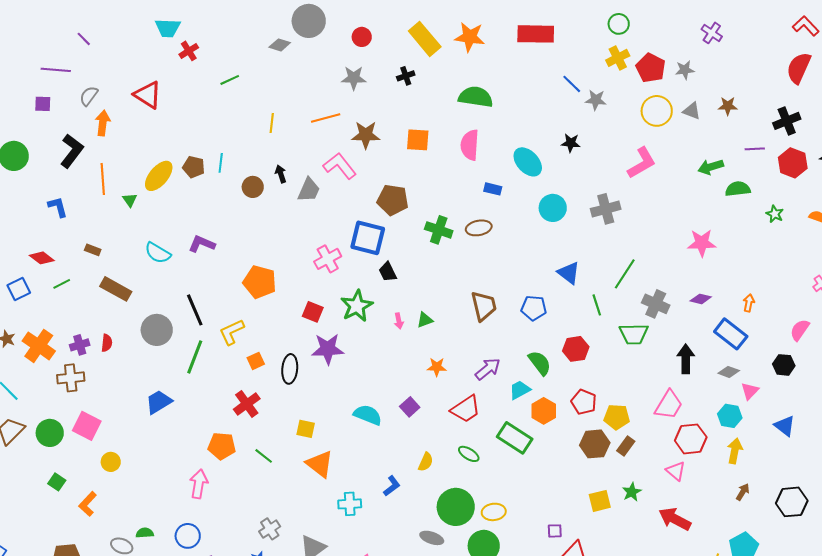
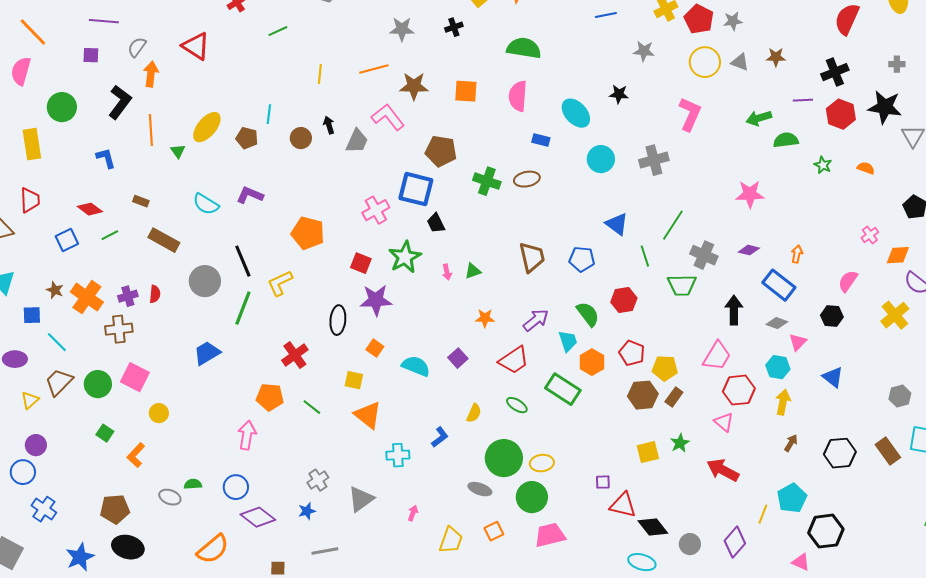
blue line: (572, 84) -> (606, 15), moved, turned -55
pink L-shape: (642, 163) -> (690, 114), turned -36
brown pentagon: (194, 167) -> (247, 138), moved
orange square: (256, 361) -> (375, 348), moved, turned -30
cyan trapezoid: (520, 390) -> (568, 341), turned 100

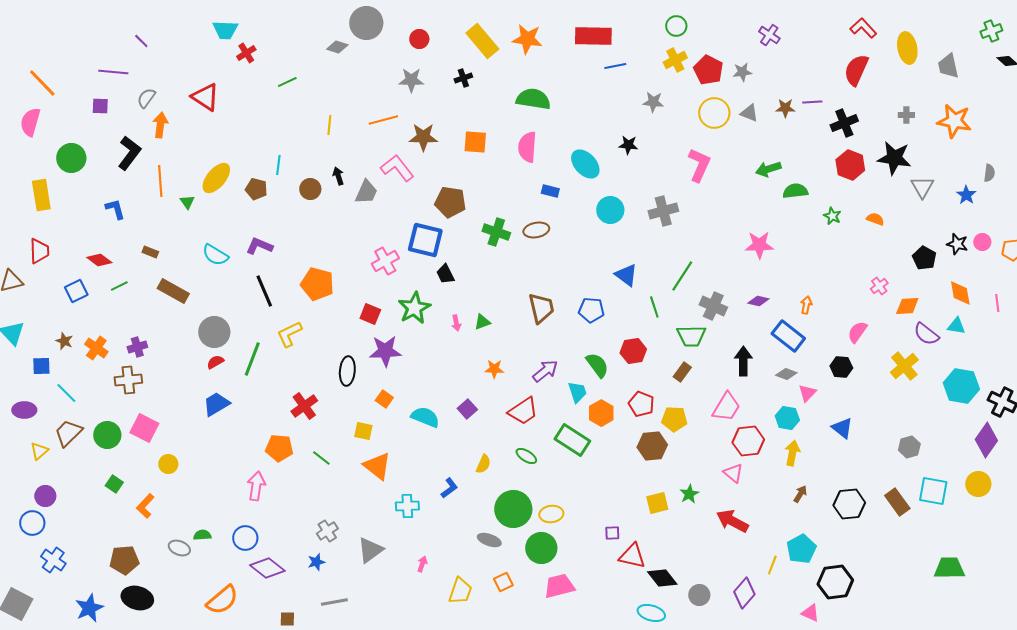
purple line: (803, 100) -> (812, 102), moved
black line: (243, 261) -> (264, 291), moved
red semicircle: (155, 294) -> (215, 362), moved, turned -126
orange cross: (87, 297) -> (96, 348), size x0.7
brown rectangle: (674, 397) -> (682, 372), moved

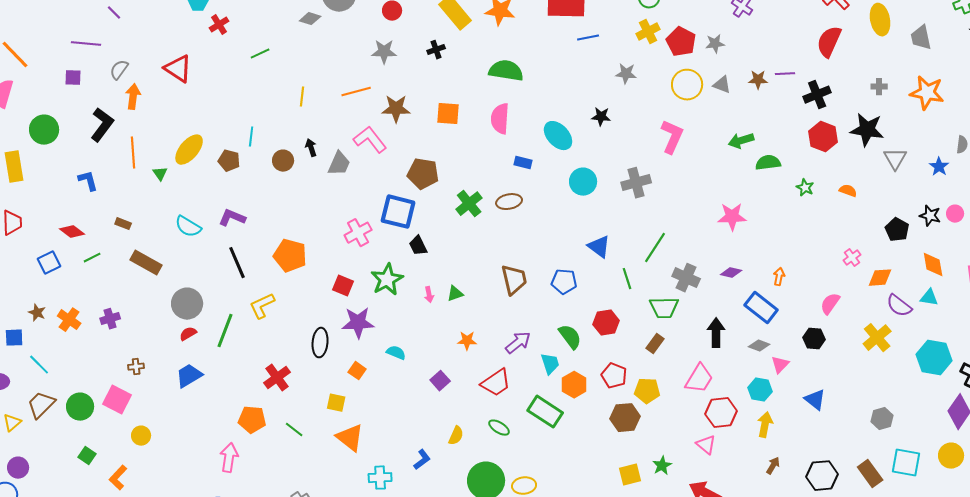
green cross: (496, 232) -> (469, 204), turned 32
brown cross: (128, 380) -> (136, 367), moved, size x0.6
cyan semicircle: (425, 417) -> (396, 353), moved, size x0.7

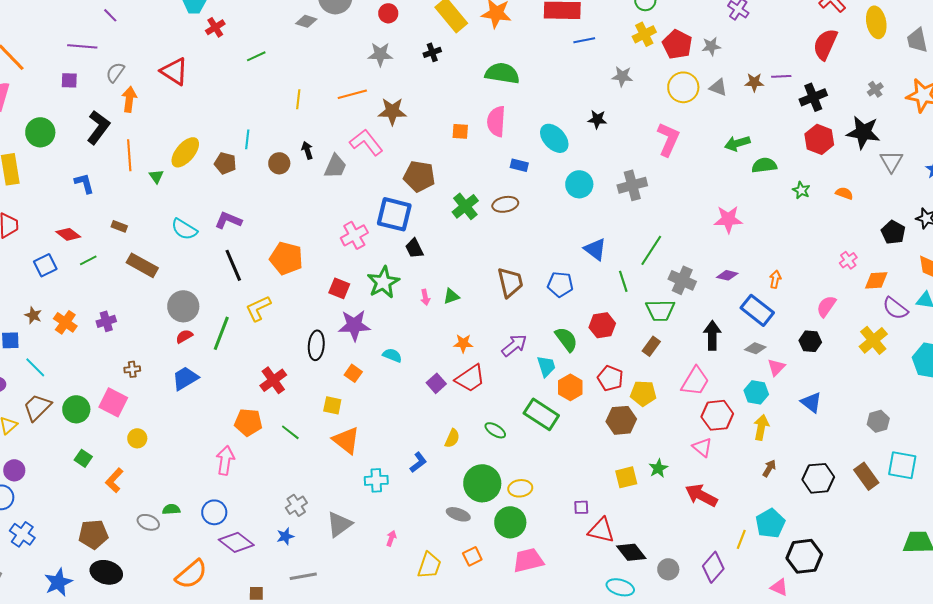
gray cross: (879, 87) -> (875, 89), turned -35
orange square: (448, 114) -> (460, 131), moved, size x0.7
red trapezoid: (496, 383) -> (470, 378), moved

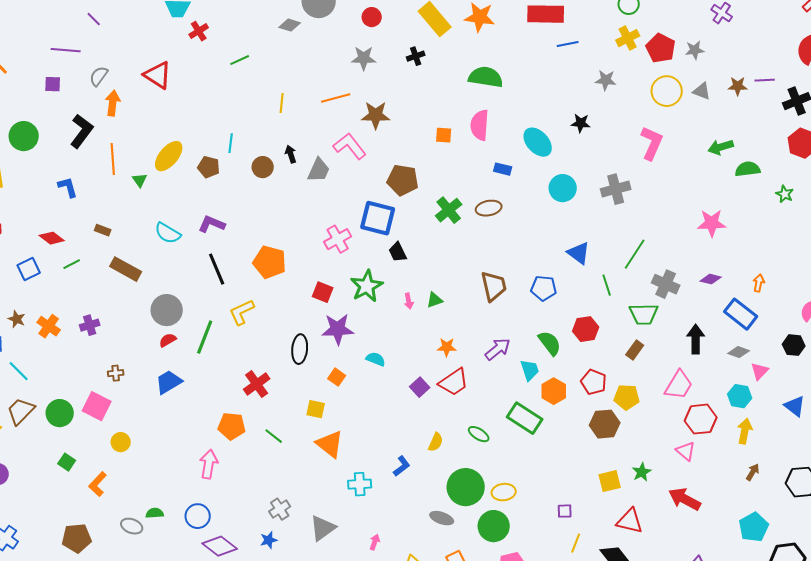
red triangle: (601, 530) -> (630, 521), moved
yellow line: (741, 539) -> (576, 543), moved

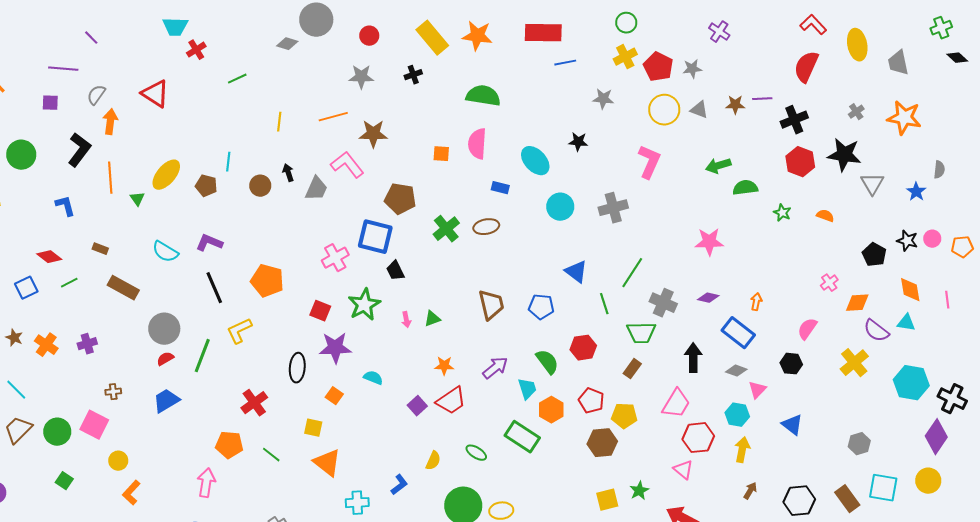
orange L-shape: (98, 484) -> (131, 493), moved

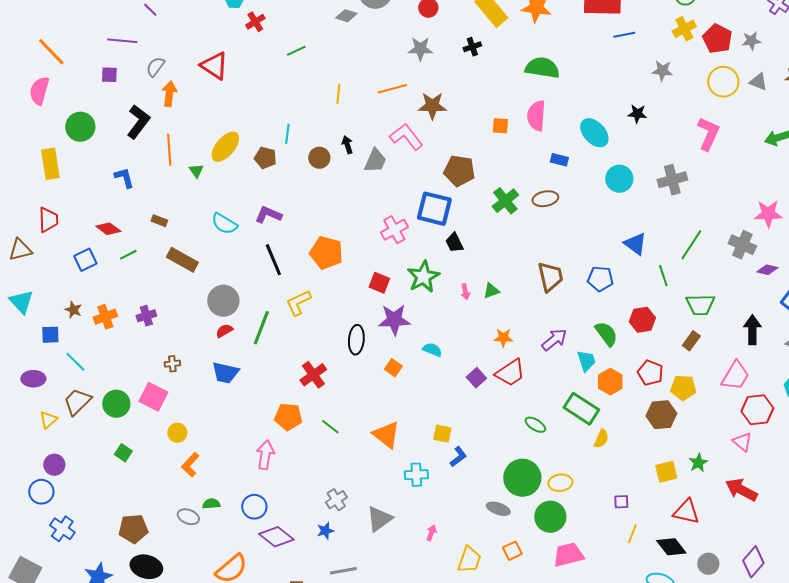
gray cross: (663, 303) -> (742, 245), moved
orange cross: (46, 345) -> (105, 317), turned 35
blue trapezoid: (166, 401) -> (225, 373), turned -136
yellow square: (313, 428) -> (442, 434), moved
yellow semicircle: (433, 461) -> (601, 439), moved

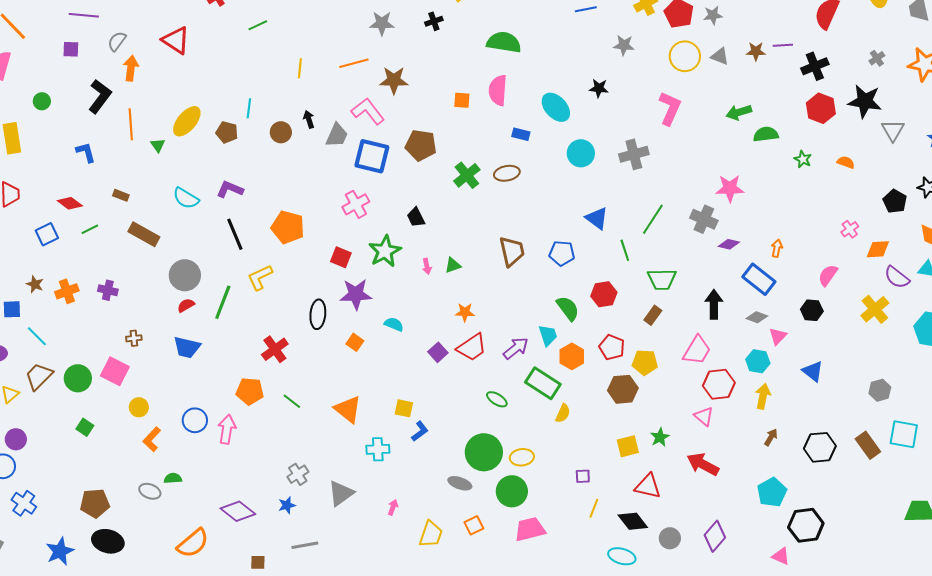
green circle: (80, 127) -> (42, 101), size x0.6
blue square: (434, 209) -> (372, 156), moved
purple cross: (146, 316) -> (108, 290), turned 30
purple arrow: (554, 340) -> (516, 348), moved
blue circle: (254, 507) -> (195, 420), moved

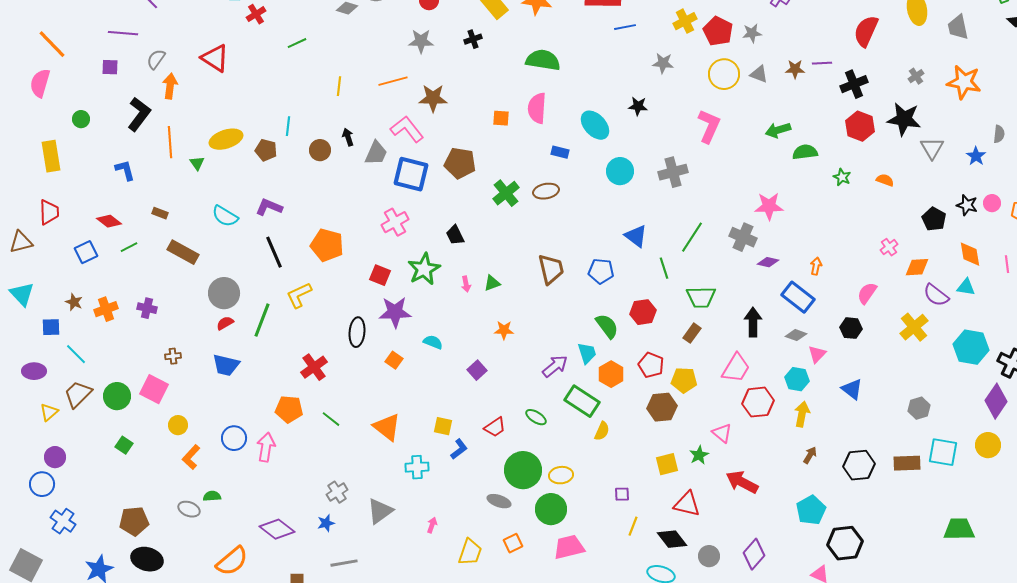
yellow ellipse: (187, 121) -> (226, 139), turned 32
red trapezoid: (472, 347) -> (495, 427), moved, size x0.7
pink triangle: (704, 416) -> (722, 433), moved
brown rectangle: (868, 445) -> (907, 463), turned -56

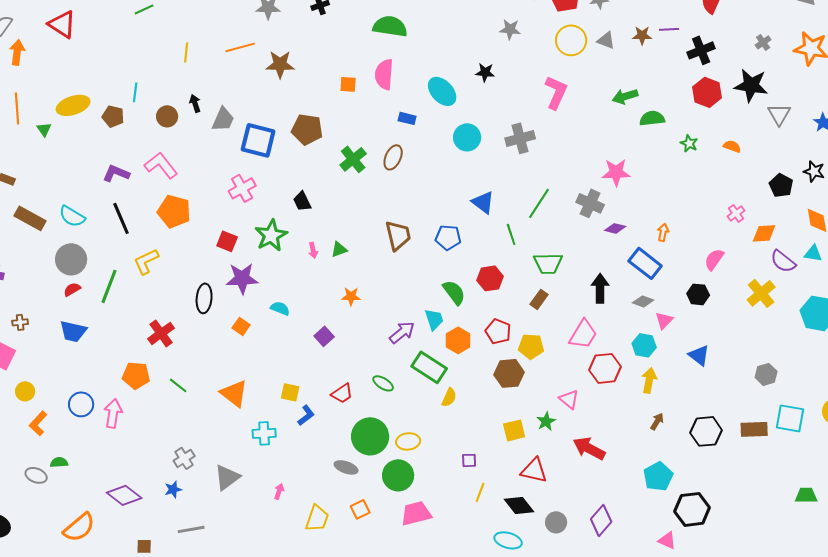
pink L-shape: (407, 129) -> (161, 165), moved
brown ellipse: (546, 191) -> (393, 157), turned -55
cyan semicircle: (225, 216) -> (72, 216), moved
green trapezoid: (959, 529) -> (806, 495), size x0.7

